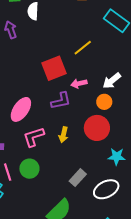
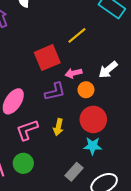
orange circle: (104, 102) -> (86, 90), moved
cyan star: (117, 157) -> (93, 146), moved

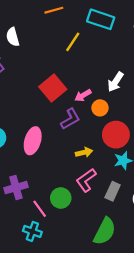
yellow line: (77, 35) -> (73, 42), moved
yellow arrow: (58, 127) -> (84, 152), turned -98
pink L-shape: (27, 130) -> (86, 180), moved

